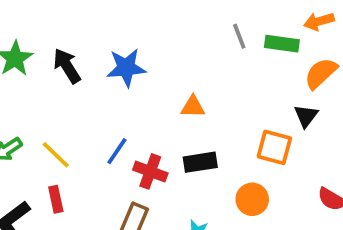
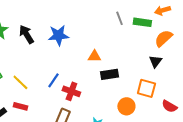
orange square: (274, 147) -> (146, 88), moved
black rectangle: (200, 162) -> (109, 74), moved
red rectangle: (56, 199) -> (20, 106), turned -64

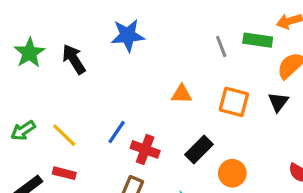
gray line: (119, 18) -> (221, 46), moved
blue star: (58, 35) -> (128, 35), moved
black rectangle: (109, 74) -> (199, 149), moved, turned -36
orange square: (146, 88) -> (234, 102), moved

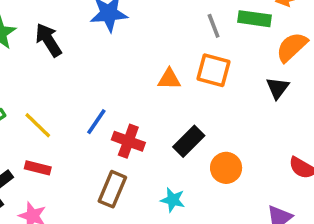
orange square: (234, 102) -> (214, 70), moved

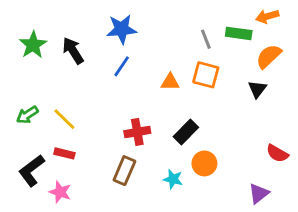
blue line: (96, 122) -> (122, 66), moved
red cross: (128, 141) -> (137, 132), turned -30
orange circle: (226, 168) -> (204, 163), moved

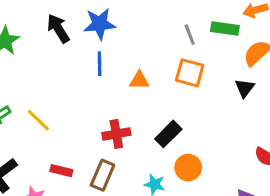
black arrow: (73, 51) -> (58, 28), moved
blue line: (122, 66) -> (100, 64), turned -35
orange triangle: (170, 82) -> (139, 80), moved
red rectangle: (64, 153) -> (61, 171), moved

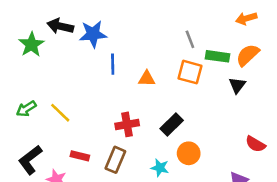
blue star: (100, 24) -> (93, 34), moved
black arrow: (58, 28) -> (60, 26), moved, turned -45
green rectangle: (225, 28) -> (217, 56), moved

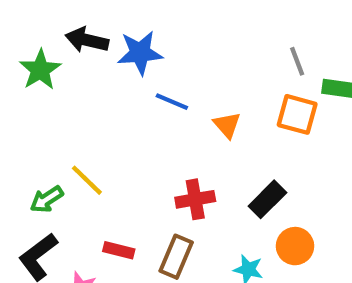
blue line: (113, 64) -> (172, 102), turned -66
orange triangle: (147, 79) -> (227, 125), turned 48
green arrow: (26, 109) -> (47, 199), moved

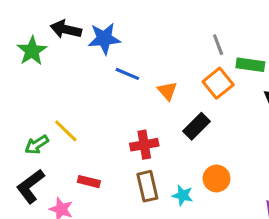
orange square: (297, 114) -> (218, 83), turned 36
black rectangle: (267, 199) -> (197, 126), moved
brown rectangle: (176, 257) -> (147, 186), moved, turned -36

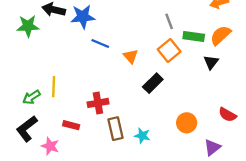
green star: (32, 51) -> (28, 26), turned 30
yellow line: (66, 131) -> (54, 87), turned 48
red cross: (144, 145) -> (98, 103), moved
orange circle: (217, 178) -> (187, 123), moved

